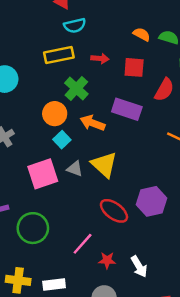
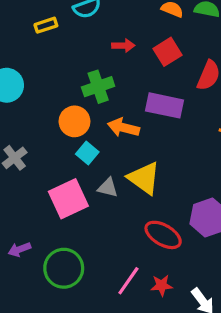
yellow rectangle: (59, 55) -> (46, 25), moved, size x0.6
red square: (134, 67) -> (168, 52), turned -30
green cross: (76, 88) -> (98, 87), turned 35
red star: (107, 260) -> (162, 285), moved

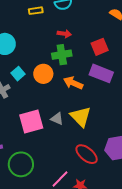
red arrow: (123, 46) -> (64, 34), moved
red square: (168, 52) -> (100, 47), moved
cyan square: (87, 153) -> (18, 74), moved

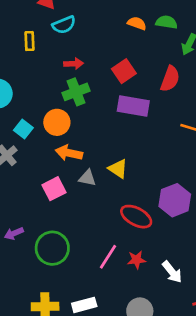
yellow rectangle: (36, 11) -> (29, 41), turned -72
orange arrow: (73, 83) -> (69, 153), moved
yellow triangle: (81, 117) -> (118, 169), size x0.7
pink square: (31, 121) -> (54, 189), size x0.7

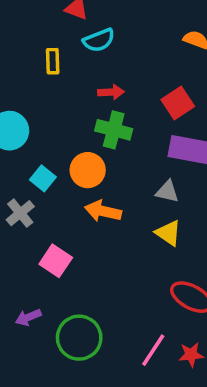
green cross: (76, 92) -> (114, 130), turned 35
gray triangle: (87, 178) -> (167, 192), moved
pink square: (54, 189) -> (56, 261), moved, turned -30

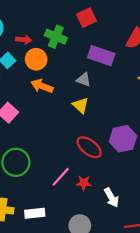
red arrow: (111, 92) -> (24, 40), moved
red square: (178, 103) -> (86, 18), moved

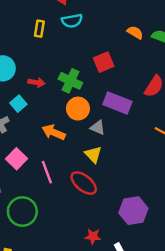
orange circle: (36, 59) -> (78, 109), moved
purple hexagon: (123, 139) -> (133, 211), moved
red ellipse: (89, 147) -> (84, 183), moved
pink line: (61, 177) -> (47, 172), moved, turned -65

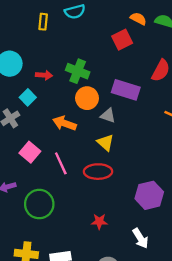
red square: (104, 62) -> (122, 40), moved
red ellipse: (84, 183) -> (98, 172), turned -36
red star: (93, 236) -> (99, 221), moved

